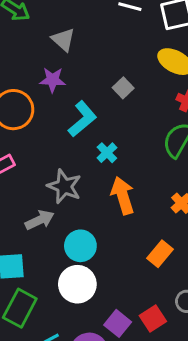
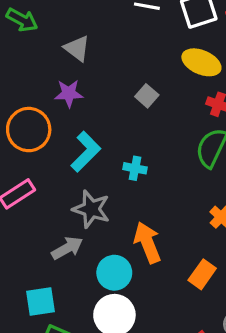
cyan L-shape: (82, 119) -> (86, 152), moved
cyan cross: (107, 153) -> (135, 168), turned -30
orange arrow: (123, 196) -> (147, 243), moved

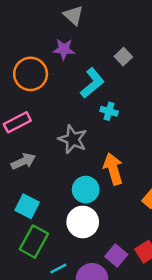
cyan L-shape: (86, 152) -> (92, 83), moved
gray arrow: (67, 248) -> (23, 161), moved
cyan square: (40, 302) -> (27, 206), turned 30

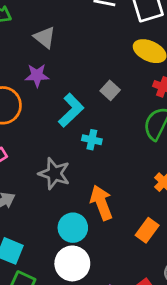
gray square: (123, 57) -> (110, 90), moved

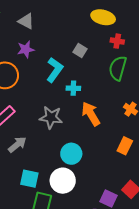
orange arrow: (101, 203) -> (91, 114), moved
white circle: (72, 263) -> (63, 181), moved

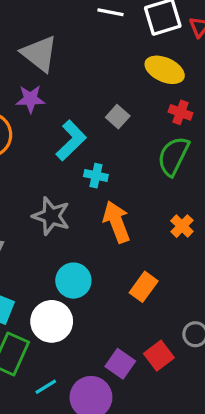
gray triangle: (26, 21) -> (39, 54), size x1.4
orange rectangle: (125, 146) -> (144, 287), moved

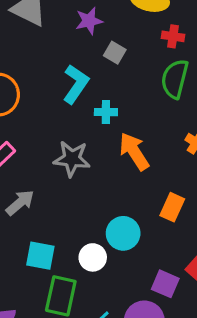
purple star: (30, 99) -> (89, 21), moved
cyan circle: (73, 281) -> (123, 233), moved
white circle: (52, 321) -> (93, 257), size x0.7

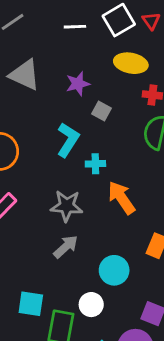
gray arrow: (20, 203) -> (66, 247), moved
cyan square: (40, 256) -> (31, 304), moved
white circle: (93, 257) -> (91, 305), moved

